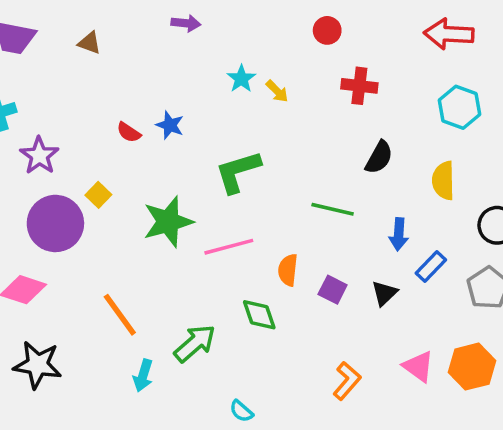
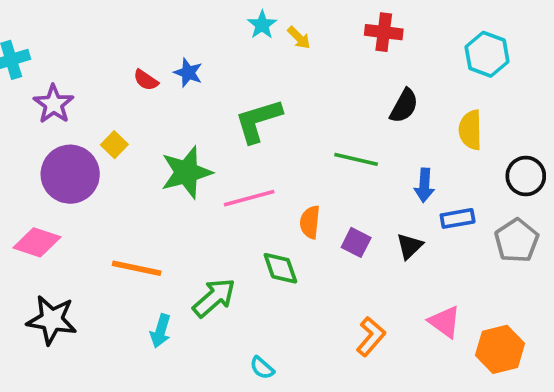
blue rectangle: (431, 266) -> (458, 218), turned 36
orange line: (120, 315) -> (137, 268), turned -42
orange hexagon: (472, 367) -> (500, 349), moved

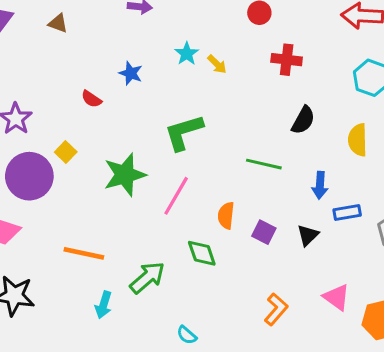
blue star: (188, 73) -> (131, 73), moved
pink line: (249, 198) -> (176, 196), turned -45

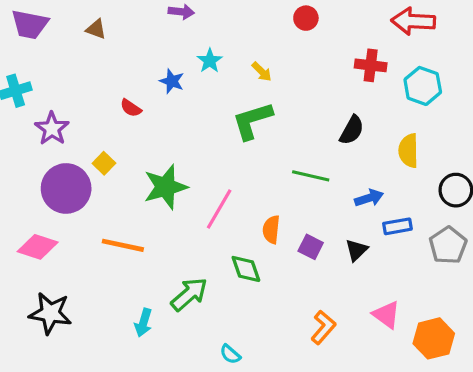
cyan star: (187, 54) -> (210, 61), moved
red cross: (287, 60) -> (371, 65), moved
green L-shape: (184, 132) -> (252, 121), moved
blue arrow: (320, 185) -> (369, 198), turned -112
orange line: (84, 253) -> (123, 245), moved

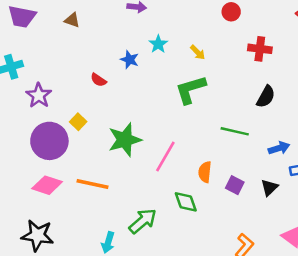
red cross: (371, 65) -> (260, 49), moved
pink diamond: (38, 247) -> (47, 185), moved

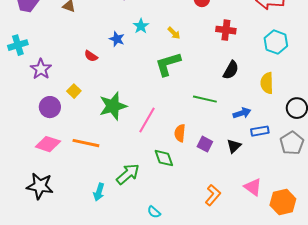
purple circle: (49, 141) -> (50, 107), size x0.7

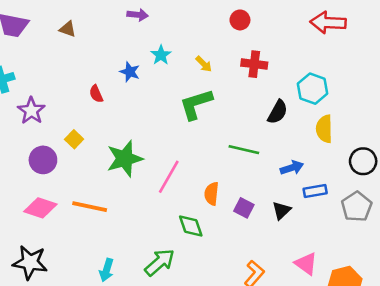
red cross: (226, 30) -> (254, 64), moved
cyan hexagon: (276, 42) -> (313, 89), moved
red semicircle: (91, 56) -> (96, 94), turned 32
green arrow: (128, 174) -> (160, 262), moved

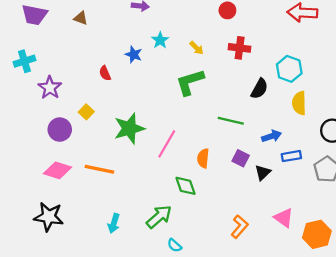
purple square: (244, 208) -> (241, 158), moved

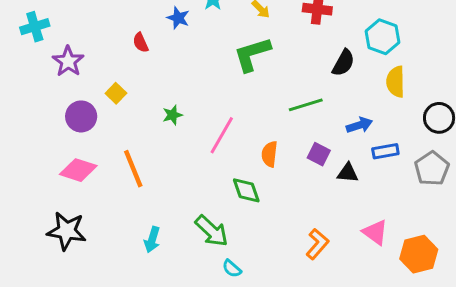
green line: (231, 121) -> (306, 105), turned -30
green star: (129, 128) -> (172, 115), size x0.5
orange line: (99, 169) -> (133, 169), turned 56
black triangle: (263, 173) -> (348, 173), turned 49
green arrow: (159, 217) -> (212, 231), turned 84

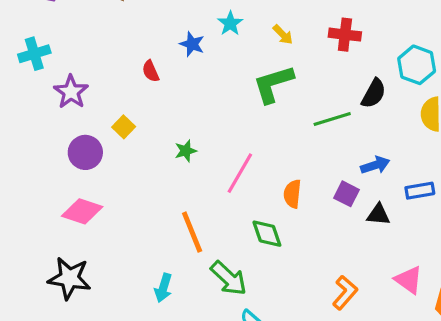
green line: (306, 105) -> (332, 119), moved
blue arrow: (359, 125) -> (375, 165), moved
orange line: (133, 169) -> (192, 232), moved

